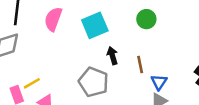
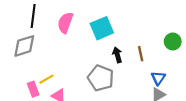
green circle: (146, 19) -> (173, 41), moved
brown line: (140, 64) -> (141, 54), moved

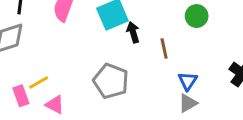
green circle: (173, 41) -> (197, 16), moved
black arrow: (117, 55) -> (133, 32), moved

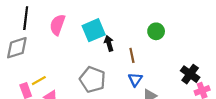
blue triangle: (188, 81) -> (135, 80), moved

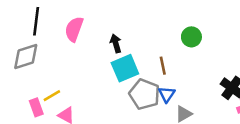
cyan square: (94, 30) -> (125, 68), moved
black arrow: (109, 43) -> (116, 43), moved
gray pentagon: (93, 80) -> (144, 94), moved

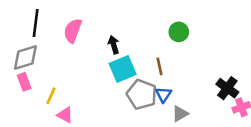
green circle: (191, 37) -> (179, 32), moved
yellow line: (52, 96) -> (51, 96), turned -36
pink rectangle: (36, 107) -> (24, 82), moved

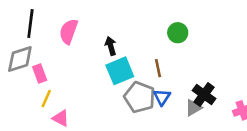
pink rectangle: (24, 82) -> (40, 73), moved
black cross: (227, 88) -> (204, 95), moved
gray triangle: (180, 114) -> (193, 108), moved

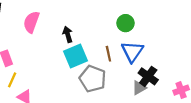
blue triangle: (162, 97) -> (132, 51), moved, size x1.5

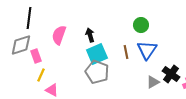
pink semicircle: (31, 22) -> (59, 35), moved
black cross: (148, 76) -> (171, 74), moved
gray pentagon: (93, 79) -> (97, 72), moved

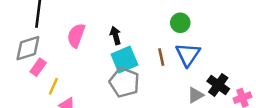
pink rectangle: (36, 56) -> (38, 67), moved, turned 56

